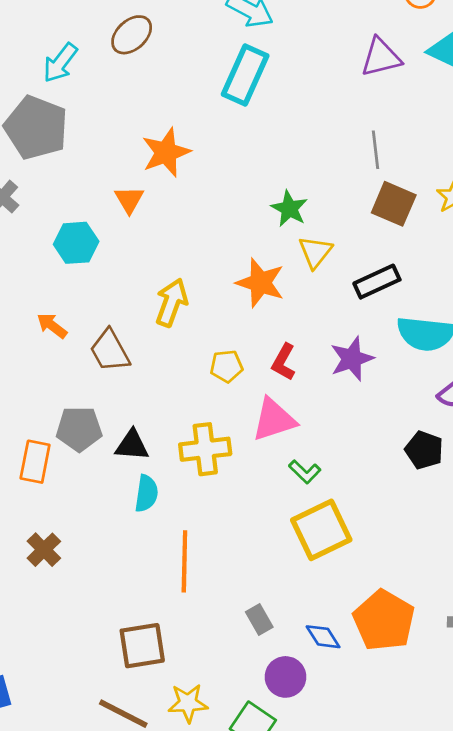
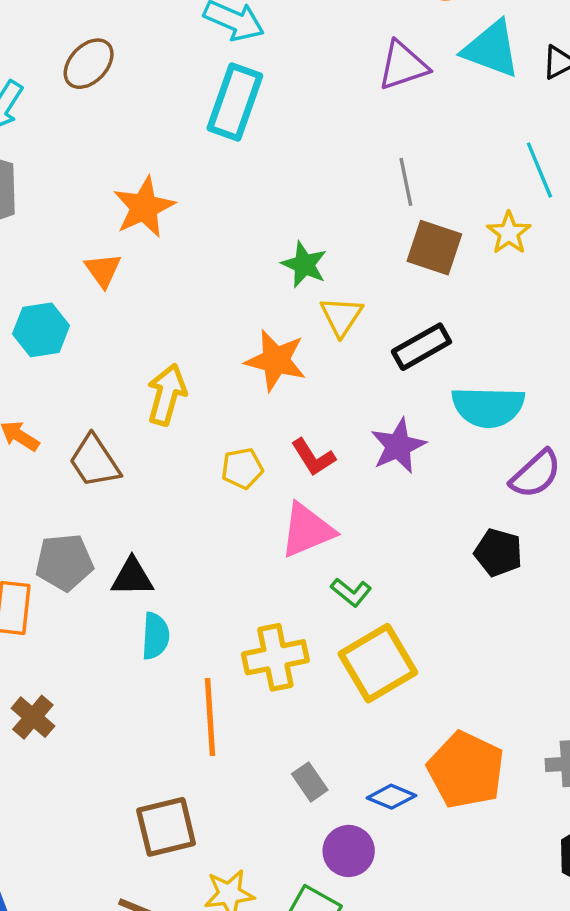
red L-shape: (284, 362) -> (313, 457), turned -57
yellow cross: (205, 449) -> (275, 657), moved
blue diamond: (323, 637) -> (391, 797), turned -30

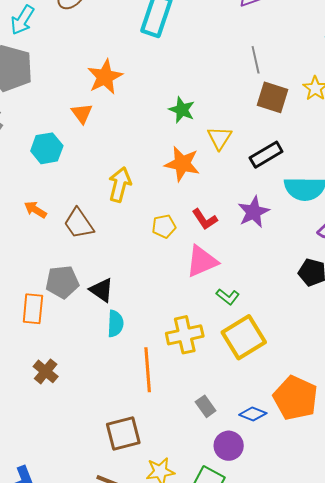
green star: (304, 265) -> (182, 110), moved
black triangle: (132, 577) -> (102, 290), turned 36

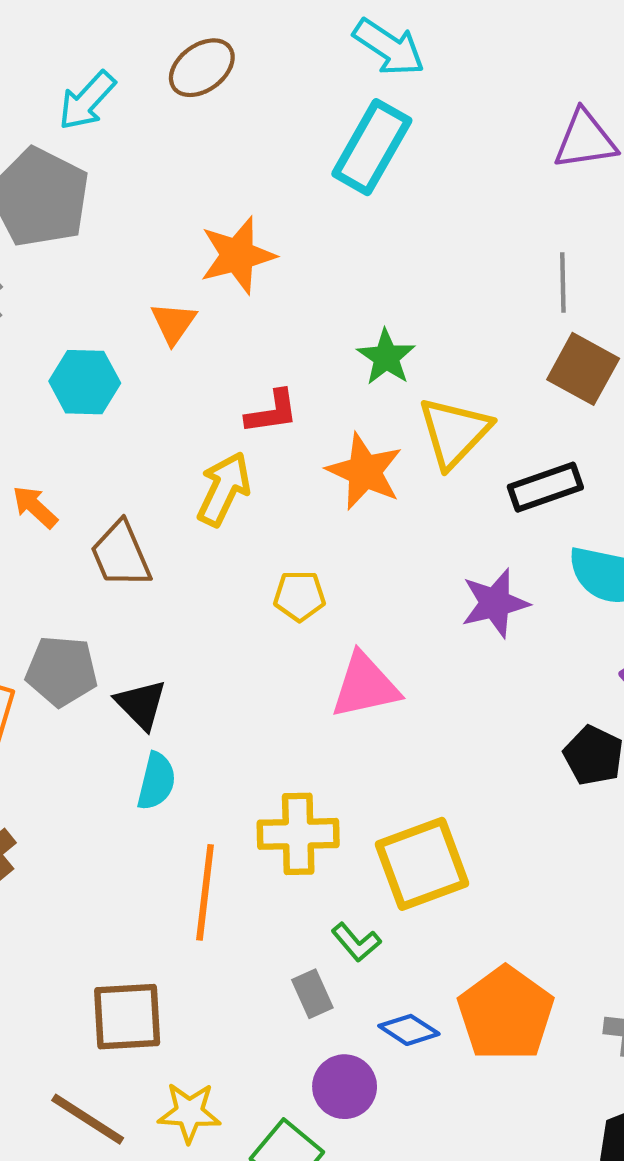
yellow triangle: (220, 138) -> (454, 432), size x1.4
red L-shape: (205, 219) -> (272, 412), moved, turned -76
green L-shape: (228, 297) -> (356, 942), moved

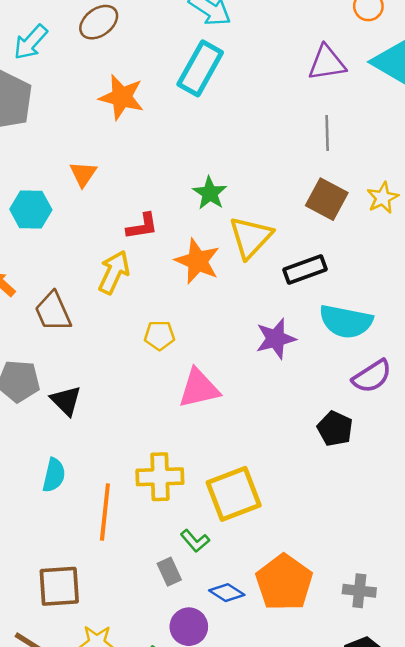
orange star: (238, 255) -> (122, 97), moved, turned 30
gray line: (563, 282) -> (327, 133), moved
cyan semicircle: (156, 781) -> (54, 475), moved

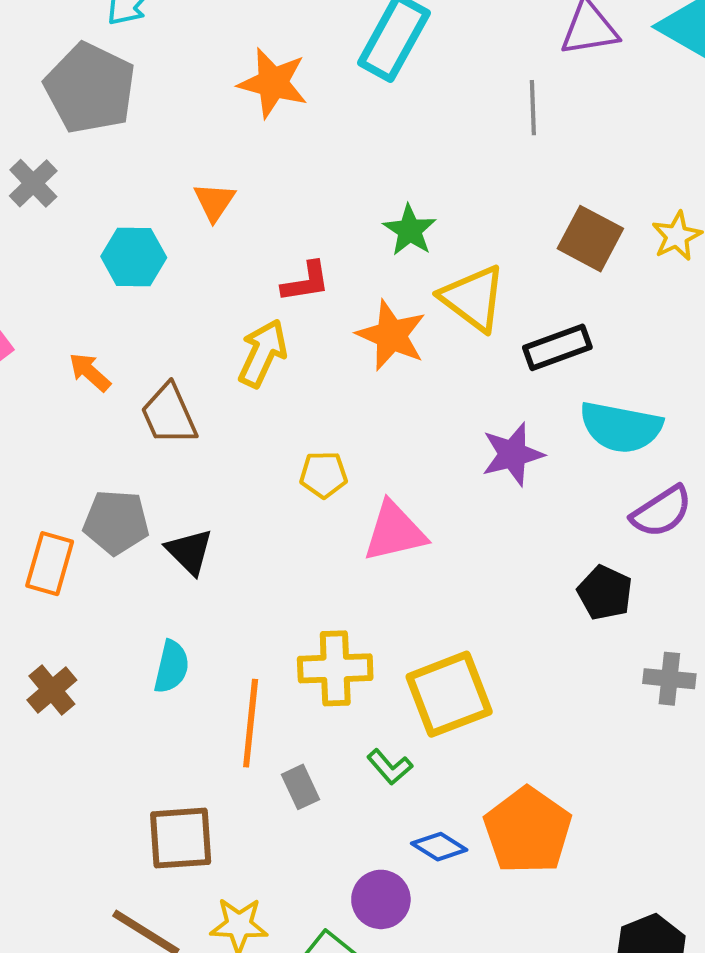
gray line: (327, 133) -> (533, 108), moved
yellow triangle: (251, 237) -> (473, 298), turned -36
yellow pentagon: (159, 335) -> (324, 475), moved
gray rectangle: (169, 572) -> (301, 787), moved
gray cross: (359, 591) -> (669, 679), moved

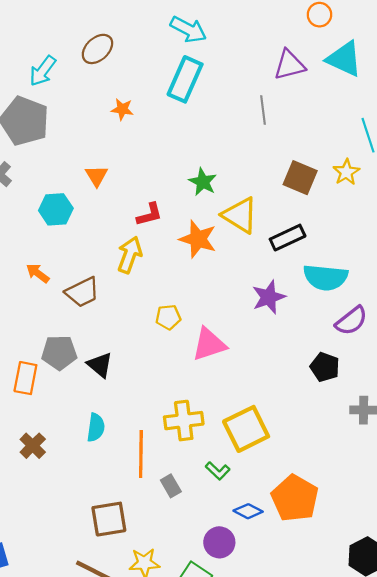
orange star: (273, 83) -> (122, 109), size x0.6
brown trapezoid: (169, 414) -> (82, 292), turned -87

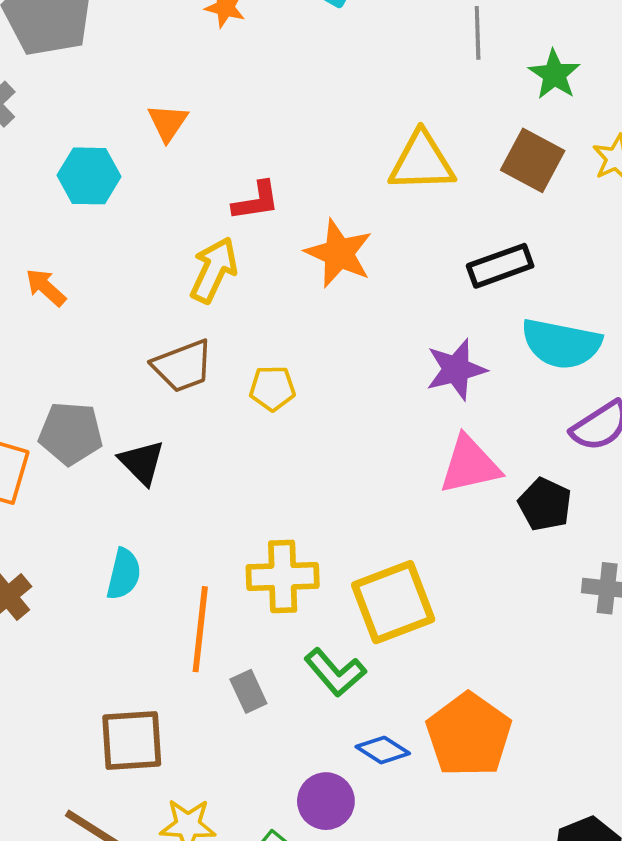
green star: (203, 182) -> (554, 74), moved
yellow triangle: (240, 215) -> (422, 162), moved, turned -39
brown trapezoid: (82, 292) -> (183, 366), moved
pink triangle: (209, 344) -> (470, 465), moved
green L-shape: (218, 471) -> (335, 672), size x1.4

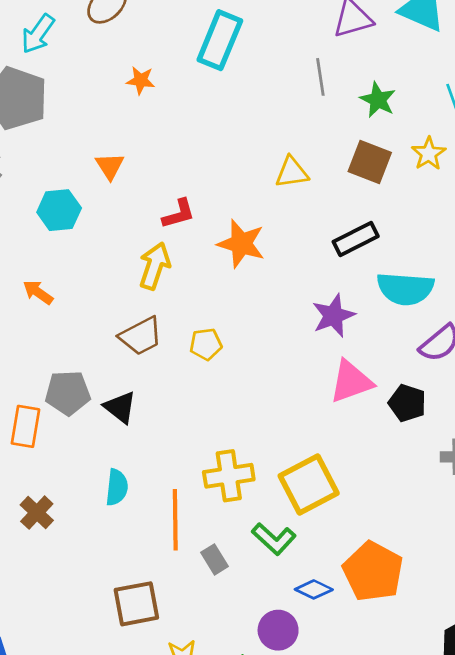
yellow triangle: (422, 162) -> (292, 172), size x0.7

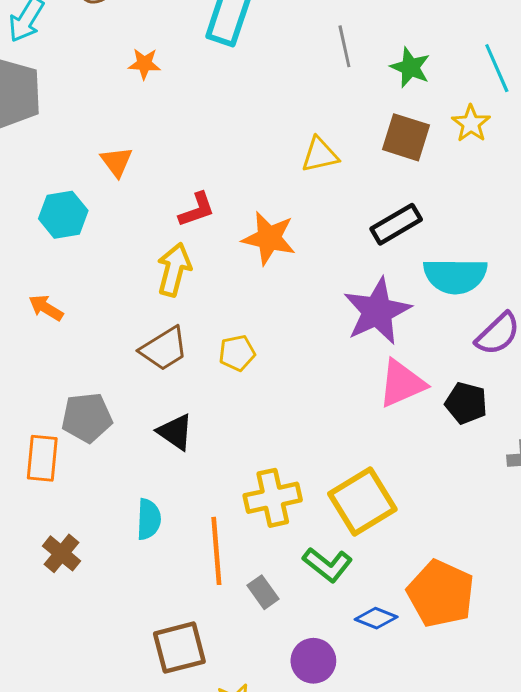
purple star: (333, 316) -> (377, 311), size x1.4
black triangle: (120, 407) -> (175, 432), moved
purple circle: (278, 630) -> (313, 661), moved

